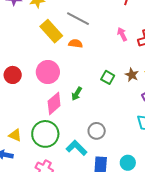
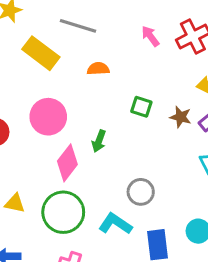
orange semicircle: (76, 44) -> (98, 69), moved
brown star: (132, 75) -> (181, 117), moved
yellow triangle: (15, 135) -> (15, 203), moved

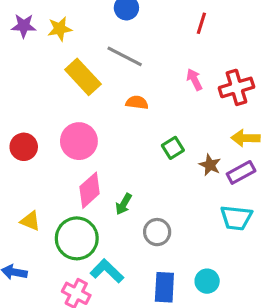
green square: (141, 107) -> (173, 148), turned 30
green arrow: (99, 141) -> (124, 204), moved
cyan L-shape: (115, 224) -> (107, 271), moved

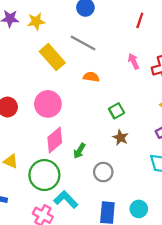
brown star: (210, 165) -> (121, 138), moved

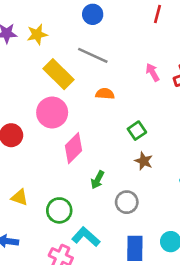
red line: (140, 20) -> (158, 14), moved
pink circle: (48, 104) -> (52, 112), moved
pink diamond: (55, 140) -> (73, 148), moved
green circle: (44, 175) -> (59, 210), size x0.7

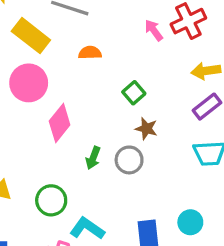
pink arrow: (153, 72) -> (154, 30), moved
gray circle: (127, 202) -> (129, 160), moved

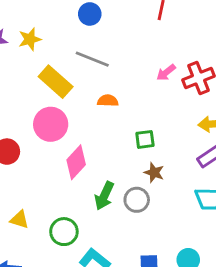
pink arrow: (154, 30) -> (166, 73), moved, turned -96
green square: (134, 93) -> (145, 139), turned 30
green arrow: (93, 158) -> (104, 196), size x1.4

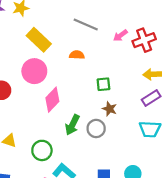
gray line: (92, 59) -> (86, 25), moved

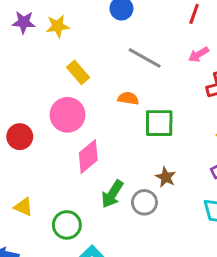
pink arrow: (120, 35) -> (198, 54), moved
yellow rectangle: (39, 40) -> (78, 72), size x0.7
green square: (103, 84) -> (159, 123), moved, size x1.5

